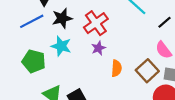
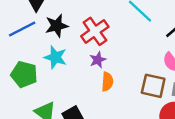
orange semicircle: (116, 68) -> (107, 82), moved
brown square: (147, 71) -> (153, 86), turned -35

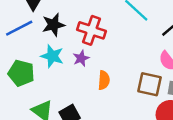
red cross: (95, 31) -> (92, 30), turned -36
purple star: (98, 60) -> (81, 58), moved

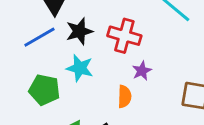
purple star: (81, 58) -> (142, 71), moved
orange semicircle: (104, 80) -> (125, 97), moved

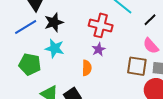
red cross: (124, 36) -> (101, 25), moved

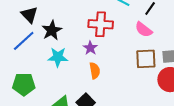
pink semicircle: (151, 46) -> (144, 30), moved
purple star: (99, 49) -> (90, 48), moved
green pentagon: (30, 64) -> (24, 84), moved

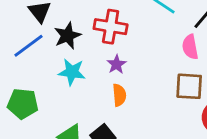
red cross: (101, 24) -> (111, 27), moved
pink semicircle: (144, 30) -> (190, 47), turned 36

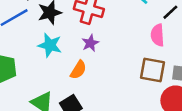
orange semicircle: (119, 95) -> (78, 70), moved, turned 30

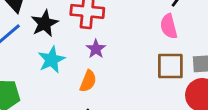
cyan star: (50, 45) -> (52, 60), turned -30

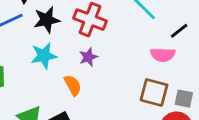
pink semicircle: (169, 26) -> (163, 55), turned -90
orange semicircle: (88, 81) -> (73, 85), turned -65

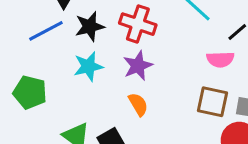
purple star: (88, 57) -> (138, 66), size x1.4
orange semicircle: (73, 85) -> (138, 104), moved

